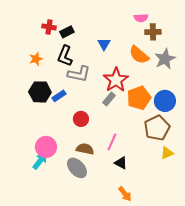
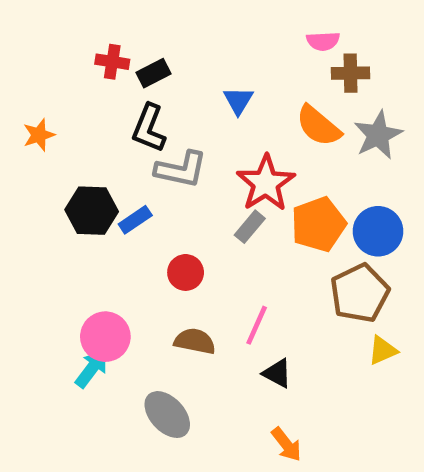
orange star: (36, 59) -> (39, 135), moved
gray ellipse: (77, 168) -> (167, 415), moved

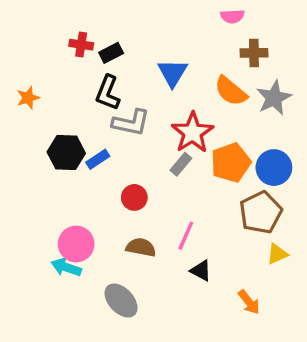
pink semicircle: (323, 41) -> (232, 16), moved
blue triangle: (238, 101) -> (173, 73), size x1.4
cyan arrow: (92, 369) -> (66, 267), turned -108
orange arrow: (286, 444) -> (249, 302), moved

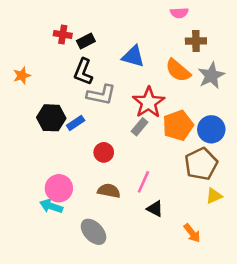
blue triangle: (173, 73) -> (133, 56), turned -45

